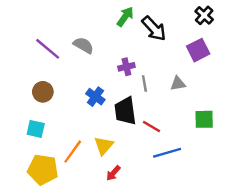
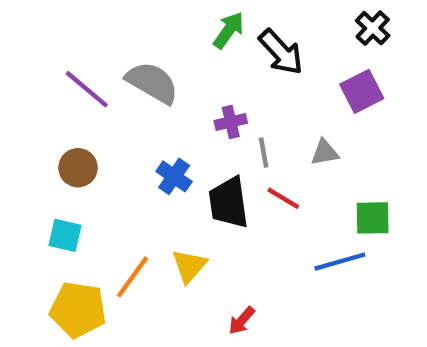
gray semicircle: (83, 45) -> (152, 83), size x1.4
red line: (152, 126) -> (283, 198), moved
blue line: (167, 153) -> (340, 262), moved
red arrow: (113, 173) -> (242, 321), moved

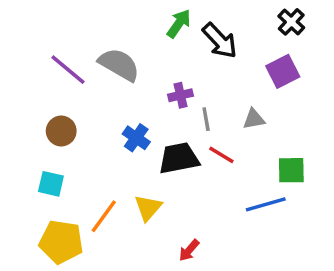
black trapezoid: (229, 203) -> (179, 158), turned 87

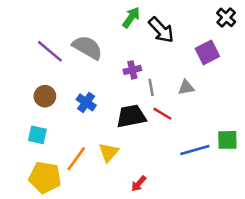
black cross: (291, 22) -> (226, 17), moved
blue cross: (136, 138) -> (86, 102), moved
green square: (291, 170) -> (227, 140), moved

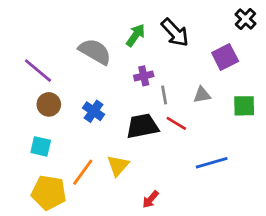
green arrow: (131, 17) -> (136, 35), moved
purple line: (50, 51) -> (38, 71), moved
green square: (227, 140) -> (244, 106), moved

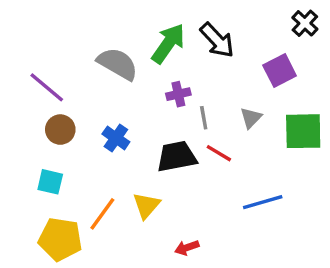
green arrow: (136, 35) -> (168, 44), size x1.4
gray triangle: (202, 95) -> (251, 118), turned -36
green square: (244, 106) -> (303, 131), size x1.4
red arrow: (151, 199) -> (187, 248), turned 30

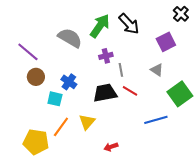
gray triangle: (251, 118) -> (157, 70), moved, turned -40
green square: (303, 131) -> (180, 94), moved, turned -35
cyan square: (50, 182) -> (55, 99), moved

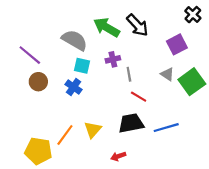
green arrow: (100, 26) -> (107, 27), turned -95
black trapezoid: (105, 93) -> (131, 123), moved
green square: (180, 94) -> (192, 82), moved
cyan square: (55, 99) -> (82, 66), moved

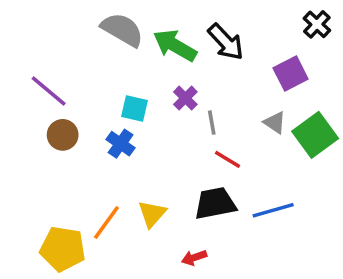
gray semicircle: (75, 40) -> (122, 30), moved
purple cross: (113, 59) -> (185, 98), turned -32

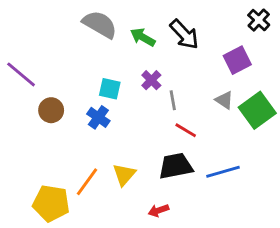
green arrow: (175, 45) -> (143, 37), size x0.7
purple line: (49, 91) -> (21, 74), moved

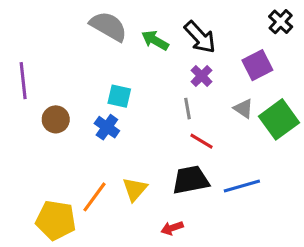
purple line: (21, 74) -> (23, 81), turned 44
purple cross: (151, 80) -> (202, 76), moved

